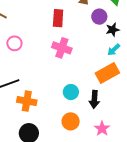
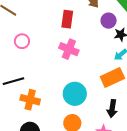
cyan circle: (71, 92) -> (75, 94), size x1.5
black arrow: (94, 99) -> (112, 109), moved

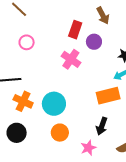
purple circle: (109, 21) -> (94, 42), moved
cyan circle: (75, 94) -> (54, 104), moved

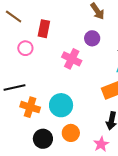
red rectangle: (75, 30) -> (44, 29), moved
black circle: (17, 133) -> (43, 139), moved

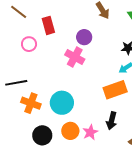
red rectangle: (44, 29) -> (48, 25), turned -30
purple circle: (92, 38) -> (84, 37), moved
pink star: (101, 144) -> (90, 132), moved

